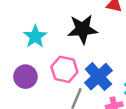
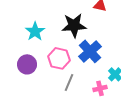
blue cross: (98, 77) -> (90, 51), moved

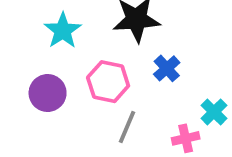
blue cross: (90, 51) -> (167, 68), size x0.6

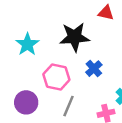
purple circle: (48, 93) -> (26, 102), moved

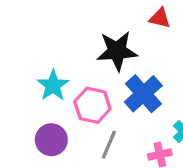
cyan star: (27, 44) -> (53, 85), moved
blue cross: (94, 69) -> (143, 94), size x1.6

